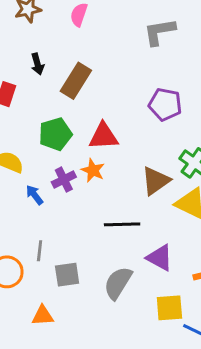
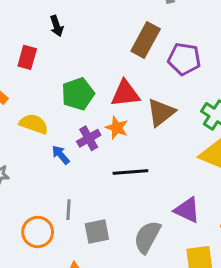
brown rectangle: (76, 81) -> (146, 40), moved
brown triangle: (156, 181) -> (161, 112), moved
black line: (122, 224) -> (130, 172), moved

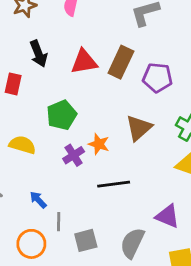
black arrow: (57, 26) -> (39, 54), size x1.4
red triangle: (125, 94) -> (84, 62), moved
blue arrow: (61, 155) -> (38, 200), moved

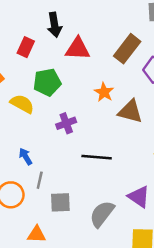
red triangle: (84, 62) -> (78, 49), moved
green pentagon: (61, 115) -> (47, 82), moved
brown triangle: (139, 128) -> (130, 111), turned 44
orange star: (99, 144) -> (104, 92), moved

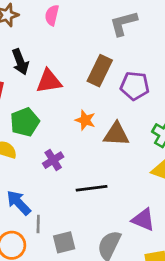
blue arrow: (26, 156) -> (19, 203), size x1.5

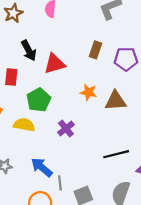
brown rectangle: (100, 71) -> (95, 50), size x0.7
black line: (92, 188) -> (116, 154), moved

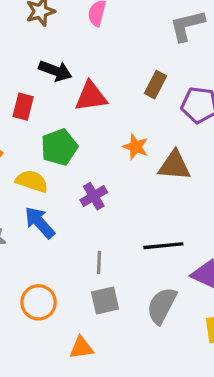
black arrow: (29, 51) -> (55, 71), turned -50
blue arrow: (42, 167) -> (40, 223), moved
gray line: (60, 183) -> (99, 262), moved

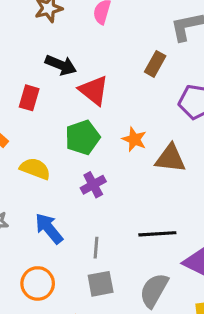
brown rectangle: (156, 85) -> (155, 64), moved
red triangle: (91, 96) -> (94, 90), turned 44
green pentagon: (59, 147) -> (82, 137), moved
blue arrow: (40, 223) -> (49, 229), moved

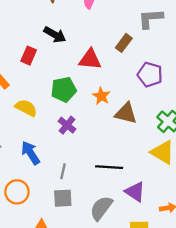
red triangle: (94, 90) -> (90, 59), moved, turned -40
purple cross: (93, 185) -> (67, 125), turned -30

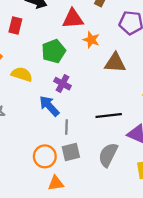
orange star: (101, 96) -> (91, 40), moved
blue arrow: (30, 153) -> (49, 106), moved
orange circle: (17, 192) -> (45, 156), moved

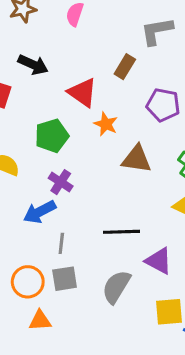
red triangle: (73, 19) -> (82, 93), turned 35
blue arrow: (49, 106) -> (40, 212), turned -80

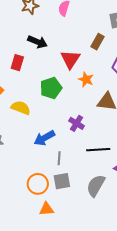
red triangle: (82, 93) -> (70, 59), turned 30
purple cross: (61, 182) -> (77, 123), moved

